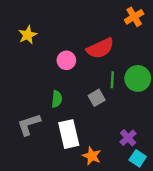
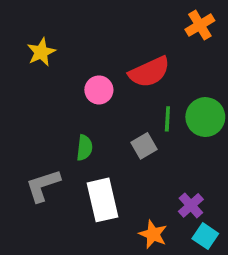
orange star: (92, 156) -> (153, 234), moved

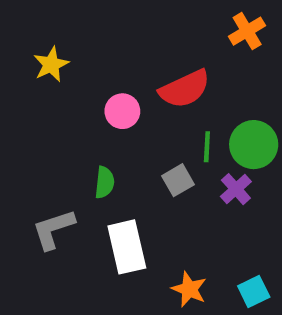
purple cross: (191, 205) -> (236, 189), moved
cyan square: (205, 236) -> (254, 291), turned 30

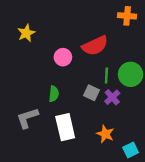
orange cross: (247, 31) -> (127, 16), turned 36
gray square: (178, 180) -> (92, 93), turned -35
purple cross: (236, 189) -> (112, 97), moved
orange star: (189, 289) -> (105, 134), moved

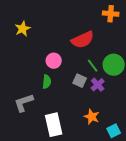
pink circle: (63, 57) -> (54, 61), moved
green line: (106, 75) -> (93, 66), turned -40
white rectangle: (65, 127) -> (54, 125), moved

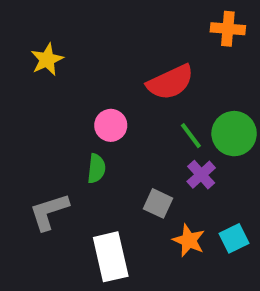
gray square: (80, 81) -> (158, 203), moved
cyan square: (114, 131) -> (234, 238), moved

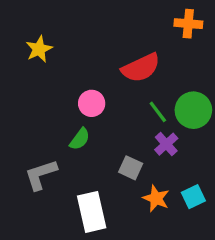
green semicircle: (96, 168) -> (80, 139), turned 30

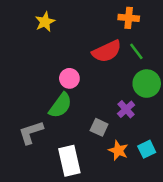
orange cross: (188, 24) -> (129, 18), moved
yellow star: (39, 49) -> (45, 22), moved
green line: (158, 112) -> (136, 51), moved
green semicircle: (80, 139) -> (60, 105), size x1.5

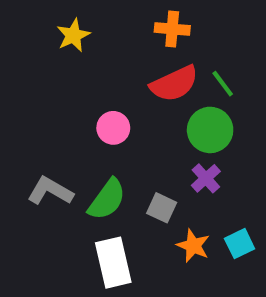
orange cross: (129, 18) -> (172, 29), moved
green circle: (147, 84) -> (210, 130), moved
green semicircle: (60, 105) -> (107, 199), moved
gray L-shape: (31, 132) -> (50, 191), moved, turned 48

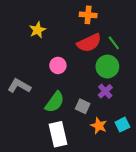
yellow star: (73, 35) -> (37, 30), moved
gray L-shape: (50, 191) -> (19, 86), moved

